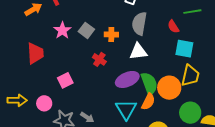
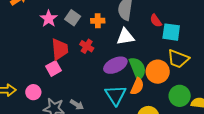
red semicircle: (173, 27) -> (156, 21), moved
red trapezoid: (35, 53) -> (60, 49), moved
yellow trapezoid: (190, 76) -> (178, 59), turned 100

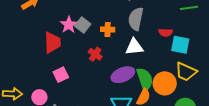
pink star: (49, 19) -> (69, 25), moved
red semicircle: (156, 21) -> (166, 32), turned -56
red trapezoid: (60, 49) -> (52, 42), moved

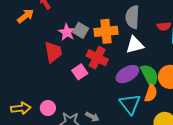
orange cross: (108, 29) -> (106, 31), size x1.6
red cross: (95, 54) -> (97, 58), size x1.5
pink square: (61, 75) -> (80, 72), moved

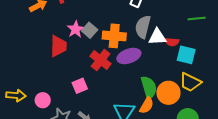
white triangle: (135, 45) -> (157, 37), moved
pink square: (80, 72) -> (80, 86), moved
purple ellipse: (127, 74) -> (129, 56), moved

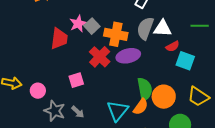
white triangle: (157, 37) -> (163, 28), moved
red semicircle: (172, 42) -> (173, 46), turned -40
yellow trapezoid: (190, 82) -> (198, 97), moved

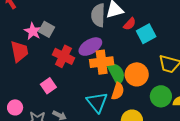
orange cross: (116, 34) -> (102, 62), moved
cyan square: (185, 61) -> (146, 34), turned -30

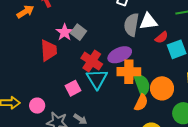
cyan triangle: (97, 102) -> (97, 79), moved

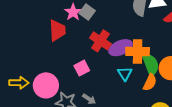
purple ellipse: (120, 55) -> (121, 48), moved
cyan triangle: (97, 79) -> (125, 74), moved, size x0.7
pink circle: (37, 106) -> (46, 85), size x1.6

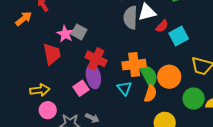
purple ellipse: (121, 48) -> (93, 76), moved, turned -70
yellow arrow: (19, 83) -> (40, 90), moved
pink circle: (46, 85) -> (48, 110), size x0.7

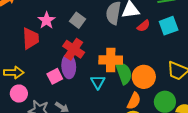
gray square: (79, 32) -> (77, 20), moved
cyan square: (179, 36) -> (169, 26), moved
orange semicircle: (150, 94) -> (134, 101), moved

